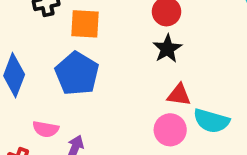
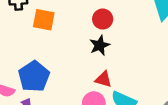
blue pentagon: (77, 74) -> (34, 76), moved

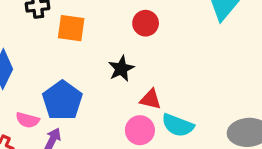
black star: (100, 45) -> (121, 69), moved

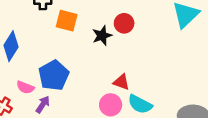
black star: (121, 69) -> (102, 36), moved

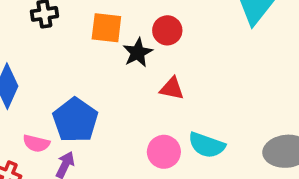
orange square: (67, 21) -> (106, 28), moved
red triangle: (121, 82) -> (172, 88), moved

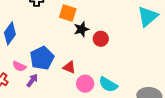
red circle: (167, 30) -> (101, 39), moved
red triangle: (172, 88) -> (69, 67), moved

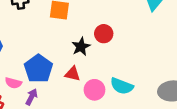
black star: (81, 29) -> (81, 47), moved

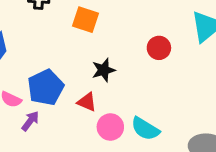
red circle: (104, 34) -> (159, 48), moved

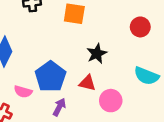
purple arrow: (30, 121) -> (59, 107), moved
cyan semicircle: (145, 129) -> (147, 76), moved

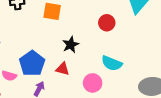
pink circle: (111, 101) -> (93, 83), moved

